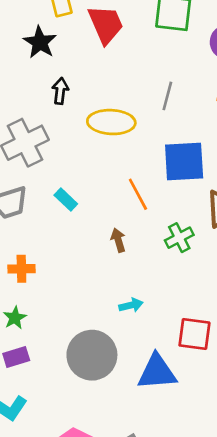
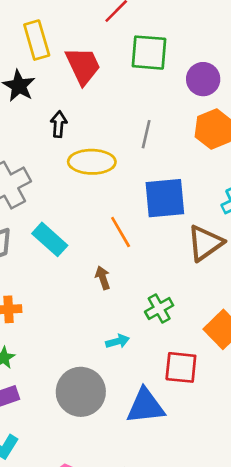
black arrow: (60, 91) -> (59, 124), moved
cyan rectangle: (66, 199) -> (50, 239), size x1.5
green cross: (179, 238) -> (159, 308), moved

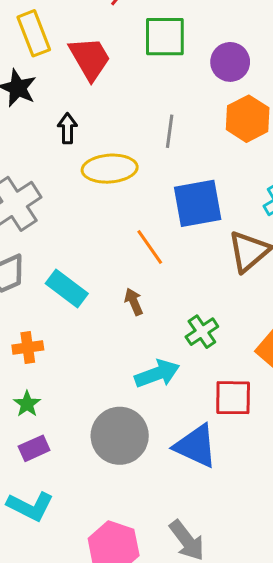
cyan rectangle: (50, 239) -> (67, 289), moved
cyan arrow: (118, 341) -> (157, 374), size x1.6
blue triangle: (145, 406) -> (196, 446), turned 36

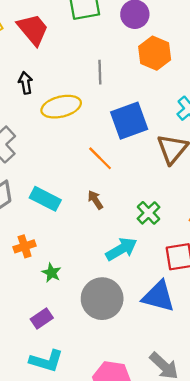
green star: (27, 404) -> (51, 273), moved

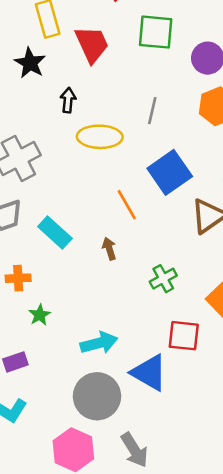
blue square: (129, 121) -> (170, 172), turned -30
cyan arrow: (121, 249) -> (99, 343), moved
gray circle: (102, 299) -> (97, 396), moved

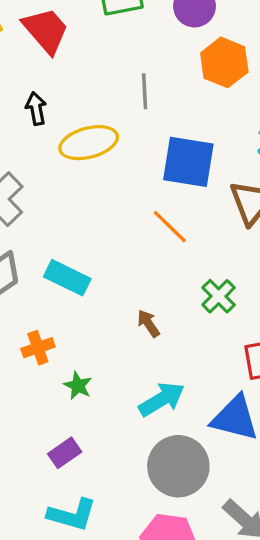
blue square: (170, 172) -> (188, 162), turned -30
orange line: (127, 205) -> (170, 227), moved
brown arrow: (109, 249) -> (148, 323), moved

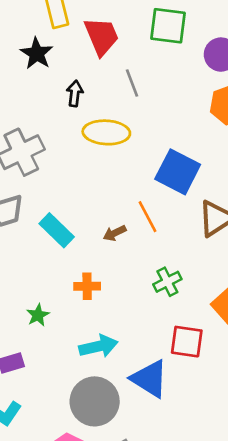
gray line: (145, 91) -> (132, 83), moved, turned -36
brown arrow: (148, 323) -> (115, 233), moved, turned -100
orange cross: (38, 348) -> (87, 286), moved

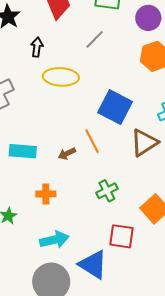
gray line: (132, 83) -> (95, 39), moved, turned 65
cyan rectangle: (57, 230) -> (23, 151), turned -40

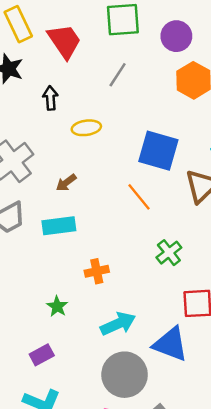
yellow ellipse: (61, 77) -> (86, 128), size x0.7
brown arrow: (67, 154) -> (66, 183), moved

